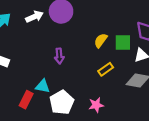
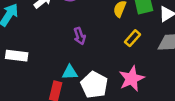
pink star: (96, 105) -> (132, 79), size x1.5

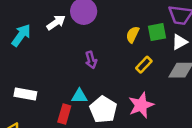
white rectangle: (17, 56) -> (25, 94), moved

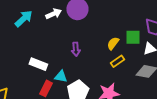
yellow semicircle: (133, 35) -> (113, 43), moved
white rectangle: (25, 94) -> (38, 64), moved

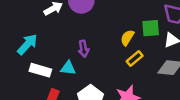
cyan arrow: (24, 19) -> (27, 44), moved
cyan triangle: (61, 76) -> (68, 68), moved

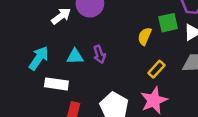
yellow rectangle: (135, 58) -> (156, 69), moved
cyan triangle: (68, 68) -> (75, 56), moved

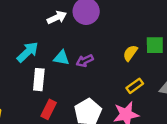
purple arrow: (99, 54) -> (85, 61), turned 70
white rectangle: (56, 84) -> (39, 80), turned 75

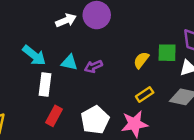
cyan arrow: (28, 52) -> (34, 55), turned 80

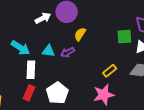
yellow semicircle: (141, 60) -> (80, 34), moved
red rectangle: (54, 116) -> (29, 93), moved
white pentagon: (95, 120) -> (57, 93), moved

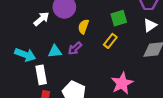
green square: (124, 37) -> (119, 18), moved
yellow rectangle: (110, 71) -> (110, 41), moved

